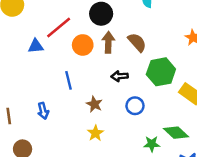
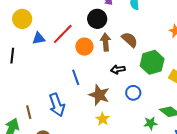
blue triangle: (36, 46) -> (39, 38), moved
brown star: (94, 104) -> (99, 95), size x1.5
blue arrow: (43, 111) -> (57, 105), size x1.6

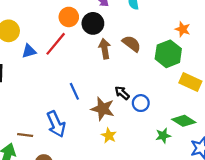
orange circle: (84, 47) -> (69, 17), moved
green hexagon: (152, 62) -> (168, 54), moved
black arrow: (118, 69) -> (122, 93), moved, turned 56
brown line: (29, 112) -> (25, 135), turned -64

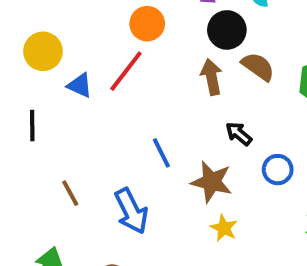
black circle: (93, 23) -> (227, 30), moved
blue triangle: (29, 51) -> (80, 85), turned 42
black arrow: (122, 93) -> (239, 134), moved
brown line: (25, 135) -> (70, 193), moved, turned 56

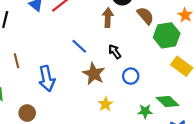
brown semicircle: (258, 67) -> (145, 16), moved
blue line: (161, 153) -> (79, 46), moved, turned -35
yellow star: (224, 228) -> (106, 104), moved

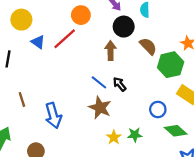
blue line: (79, 46) -> (99, 82), moved
blue circle: (131, 76) -> (158, 109), moved
green star: (145, 111) -> (135, 135), moved

